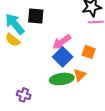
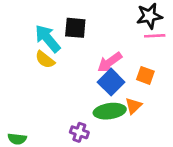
purple cross: (24, 95) -> (79, 132), moved

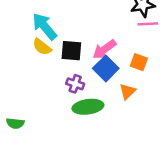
black square: (75, 28) -> (71, 51), moved
green ellipse: (110, 111) -> (88, 107), moved
purple cross: (79, 132) -> (75, 84), moved

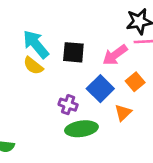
pink arrow: (104, 49) -> (115, 55), moved
black square: (71, 51) -> (73, 52), moved
orange square: (139, 62) -> (135, 82), turned 30

